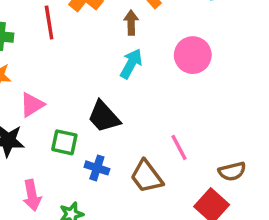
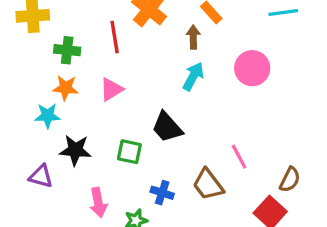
pink triangle: (32, 105) -> (111, 89), moved
blue cross: (97, 168) -> (162, 193), moved
brown semicircle: (232, 171) -> (290, 180), turned -50

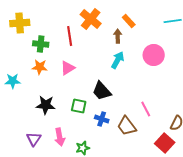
cyan star: (47, 116) -> (13, 81), moved
purple triangle: (41, 176) -> (34, 139), moved, turned 49
blue cross: (162, 193) -> (102, 119), moved

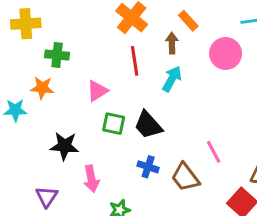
red line: (70, 36) -> (135, 61), moved
pink circle: (154, 55) -> (226, 53), moved
orange star: (40, 67) -> (42, 88), moved
green square: (79, 106) -> (114, 124), moved
pink arrow: (60, 137) -> (91, 179), moved

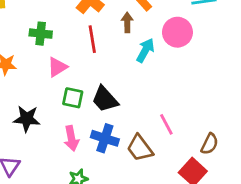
green cross: (57, 55) -> (41, 34), moved
cyan arrow: (172, 79) -> (145, 50), moved
blue cross: (148, 167) -> (105, 138), size x1.4
pink arrow: (91, 179) -> (71, 138), moved

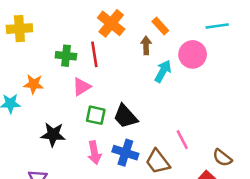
red line: (92, 39) -> (94, 54), moved
brown semicircle: (210, 144) -> (222, 158), turned 102

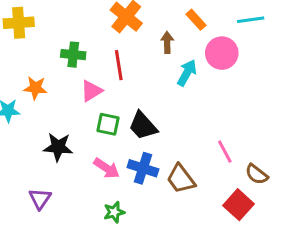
orange rectangle: (160, 26) -> (196, 20), moved
red line: (94, 54) -> (119, 65), moved
pink line: (182, 140) -> (225, 152), moved
pink arrow: (94, 153) -> (107, 168), turned -45

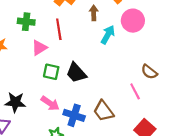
black star: (58, 147) -> (15, 102), moved
blue cross: (143, 168) -> (74, 115), moved
brown semicircle: (257, 174) -> (149, 72), moved

